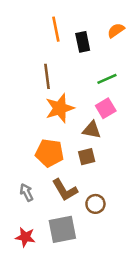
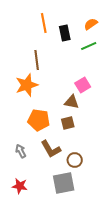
green line: (107, 79) -> (89, 46), moved
orange star: (60, 108) -> (27, 85), moved
gray square: (62, 229) -> (64, 183), moved

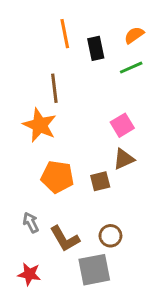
orange star: (27, 85) -> (40, 125), turned -30
brown triangle: (72, 102) -> (124, 159), moved, turned -35
brown L-shape: (51, 149) -> (65, 239), moved

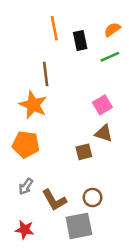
brown triangle: (124, 159) -> (104, 133), turned 42
orange pentagon: (57, 177) -> (26, 144), moved
gray arrow: (31, 222) -> (26, 186), turned -119

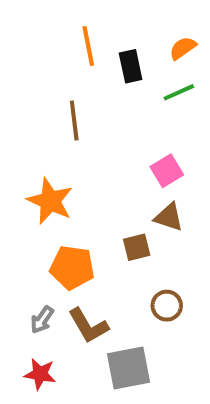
orange star: (33, 105) -> (50, 201), moved
orange pentagon: (26, 144) -> (72, 267), moved
gray arrow: (26, 186) -> (42, 320), moved
brown circle: (93, 198) -> (167, 306), moved

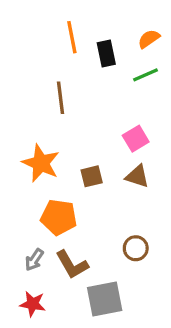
brown square: (137, 247) -> (92, 176), moved

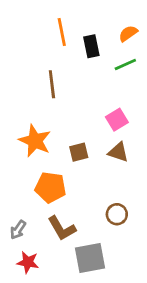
gray arrow: (34, 260) -> (18, 230), moved

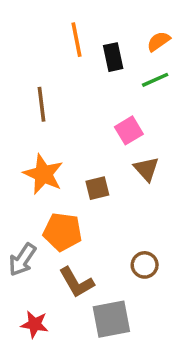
brown line: (52, 84) -> (42, 104), moved
pink square: (117, 120) -> (129, 130), moved
brown triangle: (118, 152) -> (146, 169), moved, turned 30
gray arrow: (18, 230) -> (22, 260), moved, size x1.4

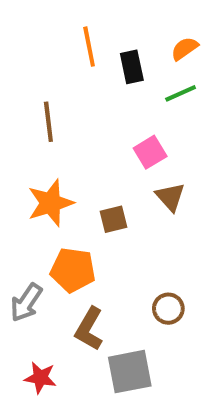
orange star: (43, 174) -> (51, 203), turned 30
brown L-shape: (76, 282) -> (89, 329), turned 60

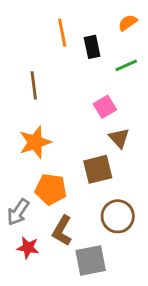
orange semicircle: (185, 49) -> (128, 23), moved
brown square: (113, 219) -> (98, 169), moved, size x1.5
brown circle: (168, 309) -> (118, 216), size x1.5
red star: (40, 378) -> (28, 248), moved

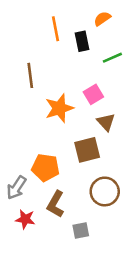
orange semicircle: (128, 23) -> (102, 19), moved
orange star: (35, 142) -> (59, 108), moved
gray square: (91, 260) -> (81, 231), size x0.6

